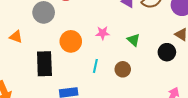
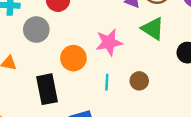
pink star: (103, 33) -> (109, 42), size x1.6
green triangle: (134, 40) -> (153, 29), moved, size x1.5

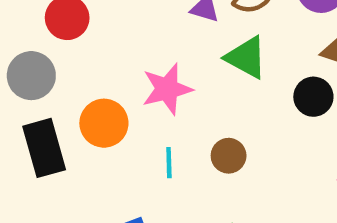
black rectangle: (47, 89) -> (44, 148), moved

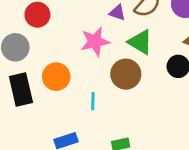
pink star: (167, 89) -> (95, 41), moved
brown circle: (229, 156) -> (126, 74), moved, size x1.5

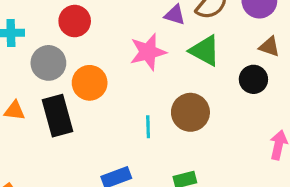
brown circle: (126, 74) -> (190, 112), moved
orange circle: (56, 77) -> (90, 83), moved

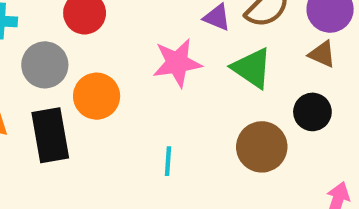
brown triangle: (269, 47) -> (322, 54), moved
brown circle: (190, 112) -> (262, 147), moved

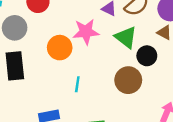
orange circle: (97, 96) -> (60, 48), moved
black circle: (312, 112) -> (147, 56), moved

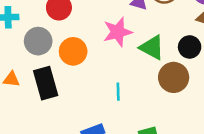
green triangle: (126, 37) -> (152, 47), moved
orange circle: (60, 48) -> (73, 51), moved

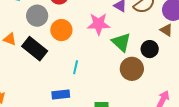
black rectangle: (46, 83) -> (35, 49), turned -50
cyan line: (118, 92) -> (76, 67), moved

